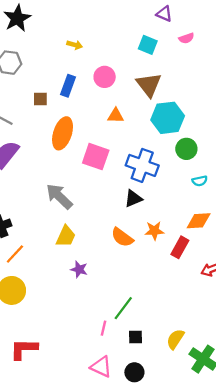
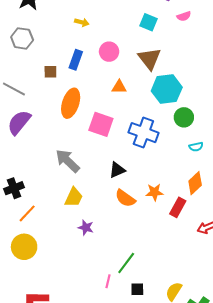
black triangle: (133, 199) -> (117, 170), moved
orange diamond: (199, 221) -> (195, 183), turned -40

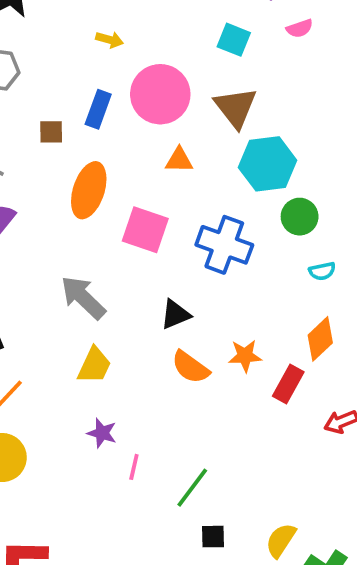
pink circle: (109, 52) -> (160, 94), size x1.6
purple star: (86, 228) -> (102, 433), moved
pink line: (108, 281) -> (134, 467), moved

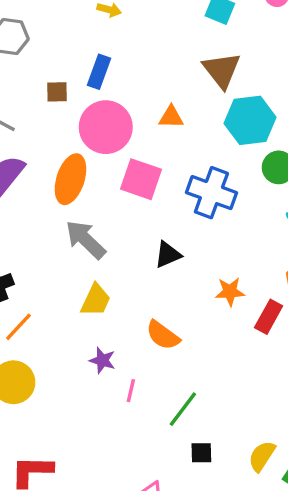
pink circle: (160, 94) -> (106, 127), moved
orange ellipse: (89, 190) -> (70, 179), moved
orange semicircle: (190, 367) -> (163, 335), moved

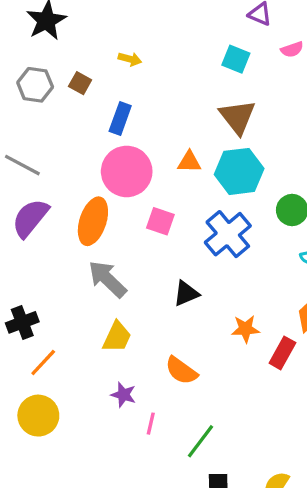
brown square: (57, 92) -> (80, 83), moved, turned 30
cyan hexagon: (250, 120) -> (239, 171), moved
pink square: (141, 179) -> (160, 221), size x0.7
blue cross: (211, 193) -> (228, 234), turned 30

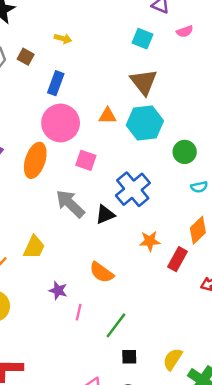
blue cross: (228, 234) -> (133, 189), moved
gray arrow: (107, 279) -> (70, 204), moved
yellow trapezoid: (117, 337) -> (34, 247), moved

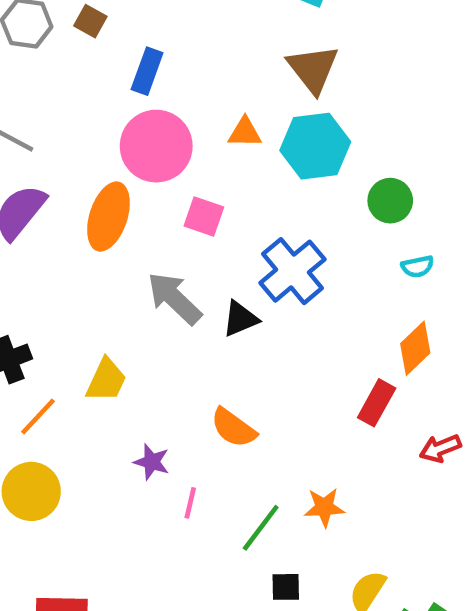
orange star: (150, 241) -> (324, 507), moved

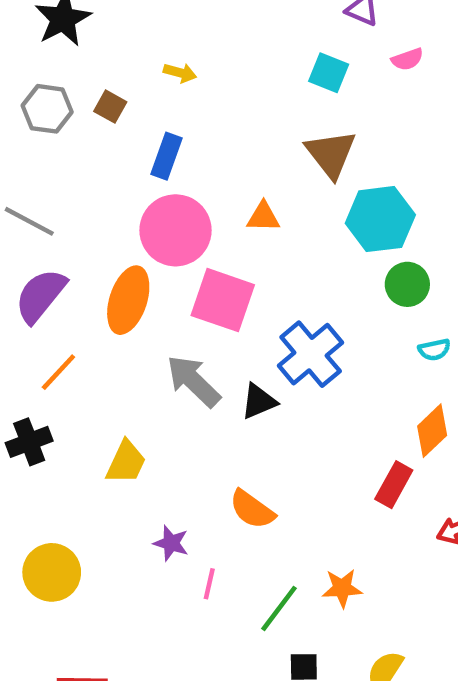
cyan hexagon: (315, 146) -> (380, 219), moved
pink square: (204, 217) -> (223, 300), size x1.6
orange line: (38, 416) -> (58, 372), moved

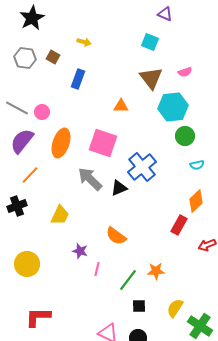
pink semicircle: (407, 59) -> (185, 72), moved
pink circle: (176, 230) -> (42, 112), moved, size x0.5

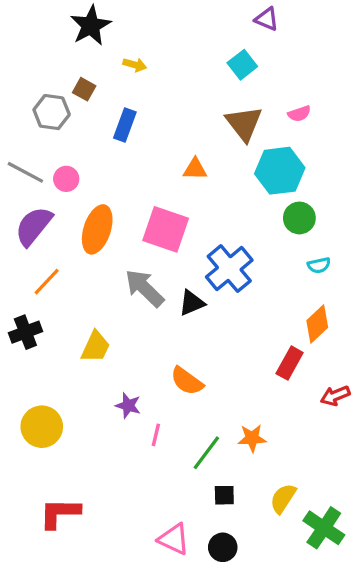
black star: (32, 18) -> (91, 26), moved
cyan square: (150, 42) -> (242, 65), turned 30
gray hexagon: (25, 58) -> (52, 112), moved

